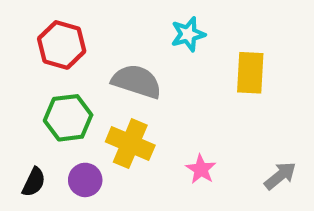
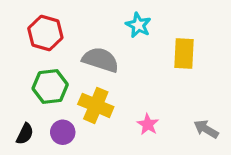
cyan star: (188, 34) -> (138, 25), turned -30
gray arrow: (280, 176) -> (206, 129), turned -110

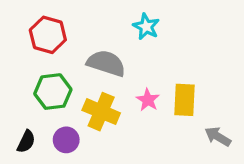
yellow rectangle: (184, 53) -> (184, 100), moved
pink star: (148, 124) -> (148, 100), moved

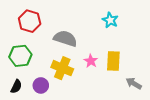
cyan star: (146, 27) -> (110, 20), moved
green hexagon: (53, 92) -> (20, 56), moved

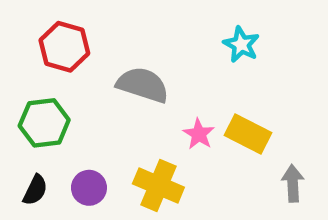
yellow rectangle: (113, 61) -> (248, 134), turned -66
yellow cross: (62, 68) -> (158, 186), moved
gray arrow: (134, 83) -> (293, 183), turned 56

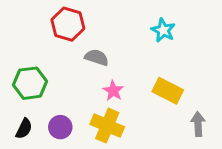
red hexagon: (64, 47) -> (68, 24), moved
gray semicircle: (143, 85) -> (97, 57), size x0.7
pink star: (199, 134) -> (113, 91), moved

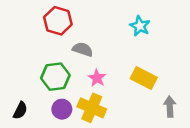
green hexagon: (30, 83) -> (55, 77), moved
purple circle: (60, 127) -> (62, 109), moved

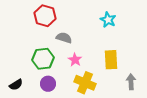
yellow rectangle: (144, 78) -> (111, 60), turned 60
yellow cross: (92, 108) -> (85, 83), moved
black semicircle: (20, 110) -> (16, 85), turned 32

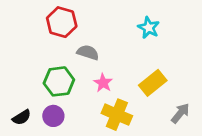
yellow rectangle: (111, 60) -> (153, 83), turned 54
gray arrow: (131, 82) -> (180, 113), turned 42
purple circle: (48, 84) -> (53, 116), moved

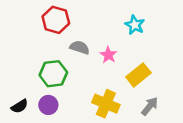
pink star: (103, 83) -> (108, 55), moved
gray arrow: (180, 113) -> (150, 106), moved

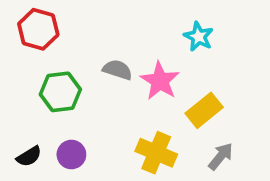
red hexagon: (56, 20) -> (38, 29), moved
pink star: (108, 55) -> (160, 81), size x1.5
green hexagon: (53, 74) -> (60, 92), moved

